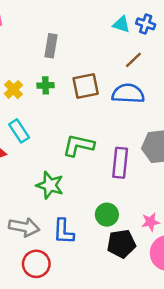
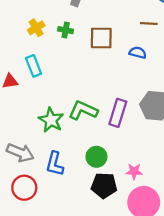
brown line: (133, 60) -> (149, 24), turned 35
blue semicircle: (128, 94) -> (138, 53), size x0.6
green L-shape: (78, 145) -> (83, 110), moved

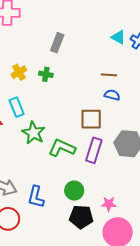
brown line: (149, 24) -> (109, 75), moved
brown square: (101, 38) -> (91, 119), moved
green star: (51, 120) -> (33, 133), moved

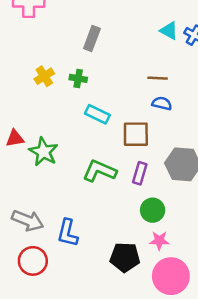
cyan rectangle: (17, 107) -> (97, 114), moved, turned -42
green star: (33, 133) -> (43, 152), moved
purple rectangle: (94, 150) -> (140, 173), size x0.7
green circle: (74, 191) -> (153, 210), moved

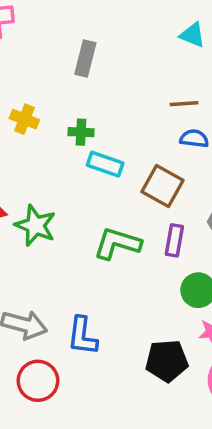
yellow cross: (44, 76) -> (24, 119), turned -30
green cross: (78, 78) -> (81, 132), moved
brown square: (136, 134) -> (162, 186), turned 36

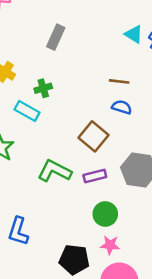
green cross: (81, 132) -> (43, 88), turned -30
cyan rectangle: (105, 164) -> (27, 111), moved
purple rectangle: (174, 240) -> (95, 176), turned 55

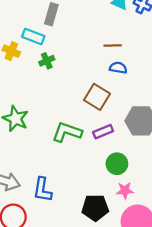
cyan rectangle: (27, 111) -> (33, 37), moved

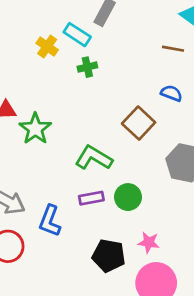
brown line: (113, 45) -> (173, 49), moved
purple rectangle: (103, 132) -> (91, 198), moved
green circle: (117, 164) -> (128, 197), moved

